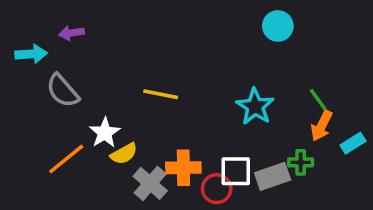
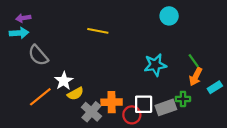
purple arrow: (71, 33) -> (23, 18), moved
yellow line: (161, 94) -> (98, 31), moved
cyan star: (255, 106) -> (155, 65), turned 30

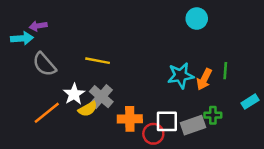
purple arrow: (23, 18) -> (38, 26), moved
yellow line: (98, 31) -> (98, 61), moved
green line: (194, 61) -> (225, 71), turned 40
orange arrow: (196, 77) -> (204, 79), moved
gray cross: (91, 112) -> (101, 97), moved

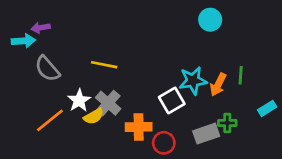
white square: (167, 121) -> (172, 100), moved, turned -30

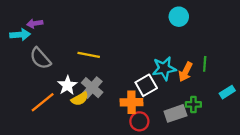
orange cross: (139, 127) -> (132, 102), moved

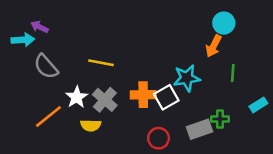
cyan circle: (179, 17) -> (224, 23), moved
purple arrow: (35, 23) -> (40, 27), turned 35
orange arrow: (186, 72) -> (214, 46), moved
yellow semicircle: (80, 99) -> (91, 125), moved, turned 30
orange cross: (132, 102) -> (143, 95), moved

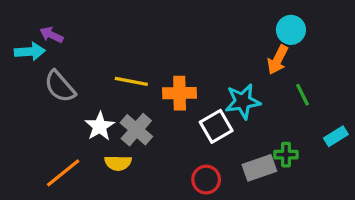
green line: (233, 73) -> (303, 95), turned -30
orange cross: (143, 95) -> (180, 93), moved
orange line: (48, 116) -> (63, 173), moved

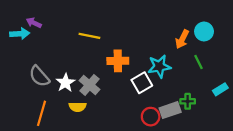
cyan circle: (291, 30) -> (204, 31), moved
yellow line: (131, 81) -> (89, 36), moved
gray semicircle: (60, 86) -> (39, 76), moved
orange line: (63, 173) -> (41, 113), turned -35
red circle: (206, 180) -> (151, 117), moved

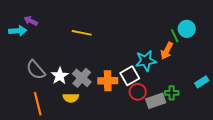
orange arrow: (182, 39) -> (167, 51), moved
orange cross: (118, 61) -> (108, 81), moved
green line: (199, 62) -> (175, 36), moved
orange line: (41, 113) -> (38, 104), turned -30
red circle: (151, 117) -> (138, 92), moved

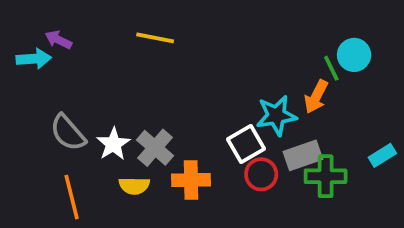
yellow line: (82, 33) -> (155, 38), moved
orange cross: (108, 81) -> (191, 180), moved
green cross: (172, 93) -> (326, 176), size x1.5
gray rectangle: (156, 101) -> (303, 155), moved

